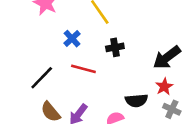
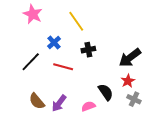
black line: (42, 78) -> (31, 62), moved
black semicircle: (136, 100) -> (106, 92), turned -120

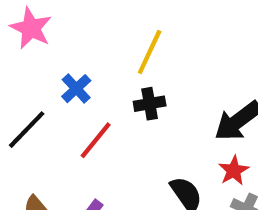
yellow line: (76, 21) -> (150, 52), moved, turned 60
red line: (63, 67) -> (96, 140), turned -66

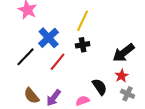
blue cross: (76, 89) -> (49, 38), size x1.5

